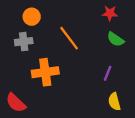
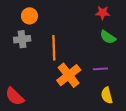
orange line: (69, 38) -> (54, 48), moved, turned 35
orange cross: (45, 72) -> (69, 75), moved, turned -30
purple line: (108, 73) -> (100, 69), turned 64

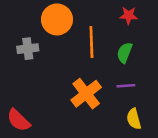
orange circle: (29, 16) -> (57, 19), moved, size x1.5
green semicircle: (108, 37) -> (125, 53), moved, turned 77
orange line: (54, 48) -> (91, 42), moved

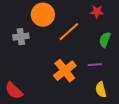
orange line: (91, 42) -> (69, 32), turned 50
green semicircle: (125, 53) -> (105, 40), moved

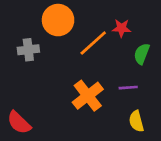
red star: (97, 12) -> (121, 28), moved

